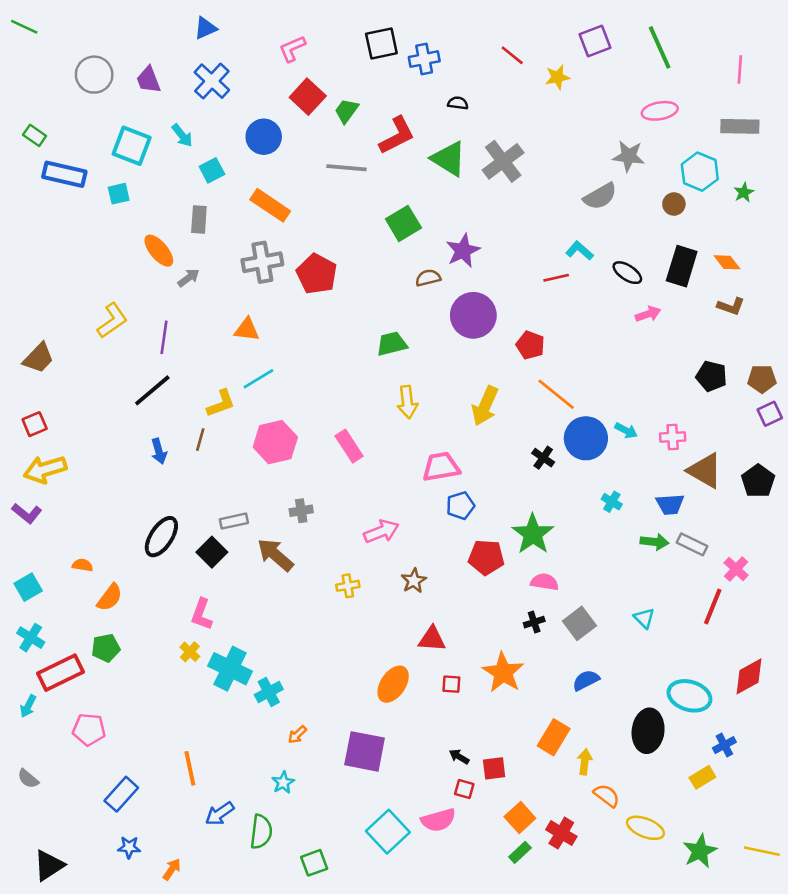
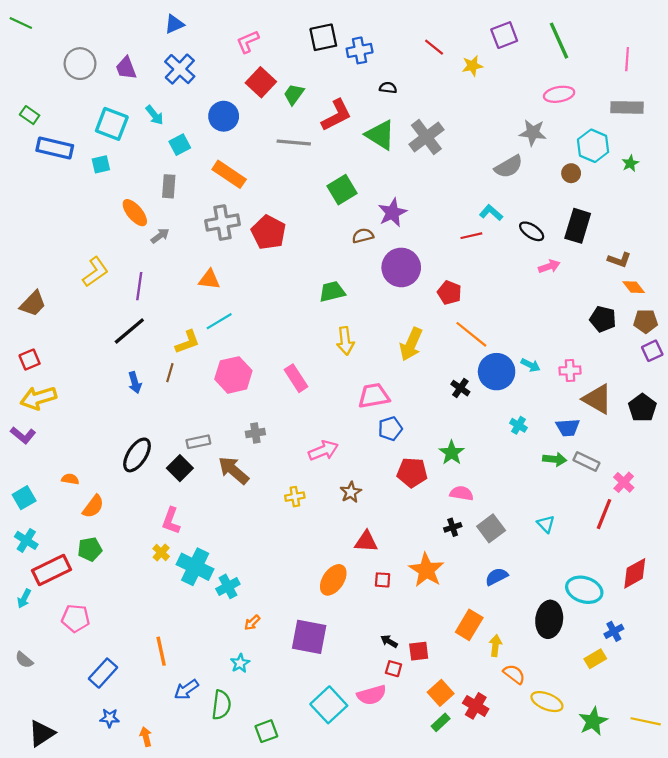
orange diamond: (727, 262) -> (634, 287), moved
green star: (533, 534) -> (452, 453), size x0.7
orange arrow: (172, 869) -> (146, 737), turned -48

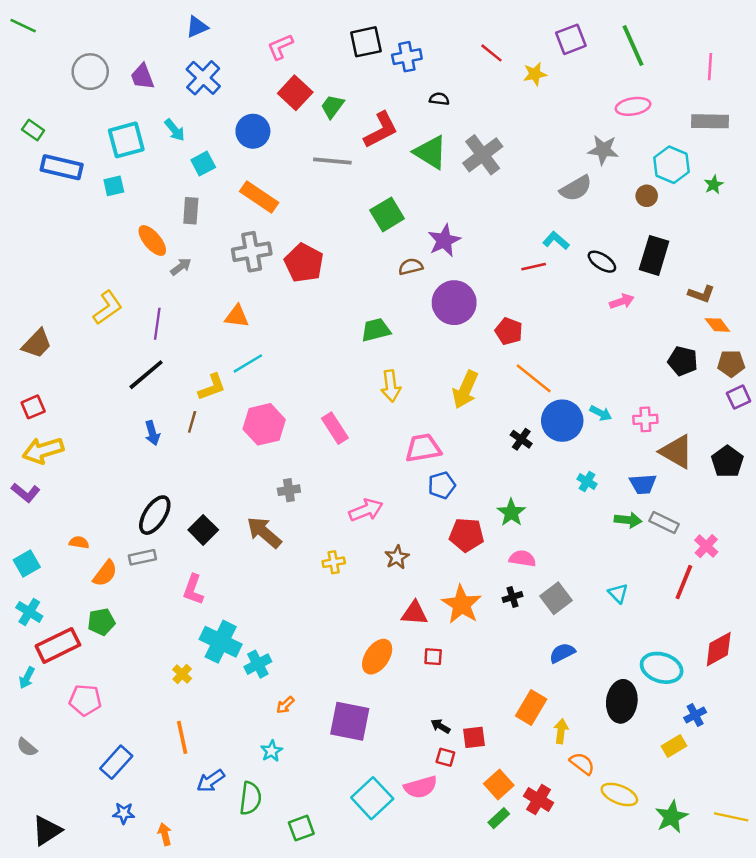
cyan square: (112, 124) -> (126, 140), turned -36
gray rectangle: (198, 442) -> (142, 557), moved
yellow cross: (161, 552) -> (182, 674), moved
orange star: (426, 570) -> (462, 604), moved

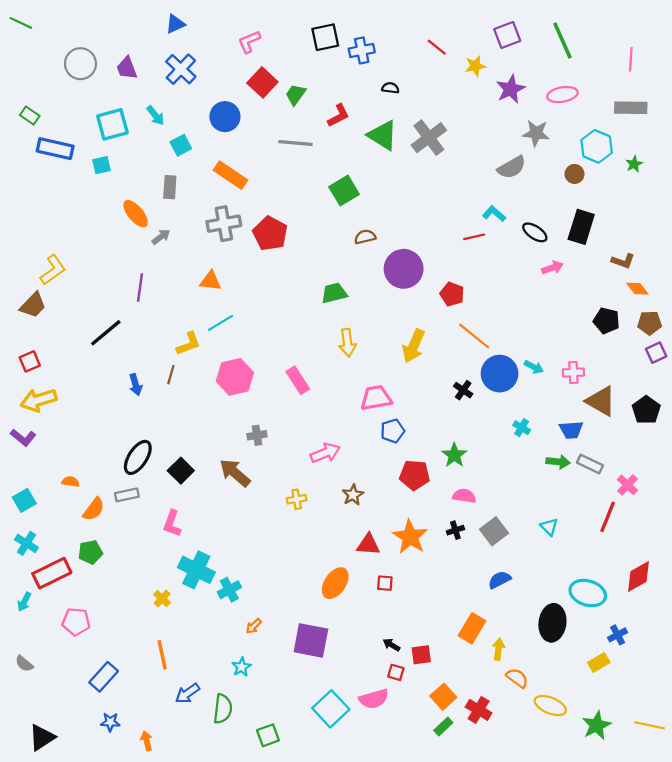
red L-shape: (381, 130) -> (339, 116), size x0.7
purple star: (444, 241) -> (511, 89), moved
yellow L-shape: (108, 308) -> (53, 270), moved
black line: (146, 375) -> (106, 333), moved

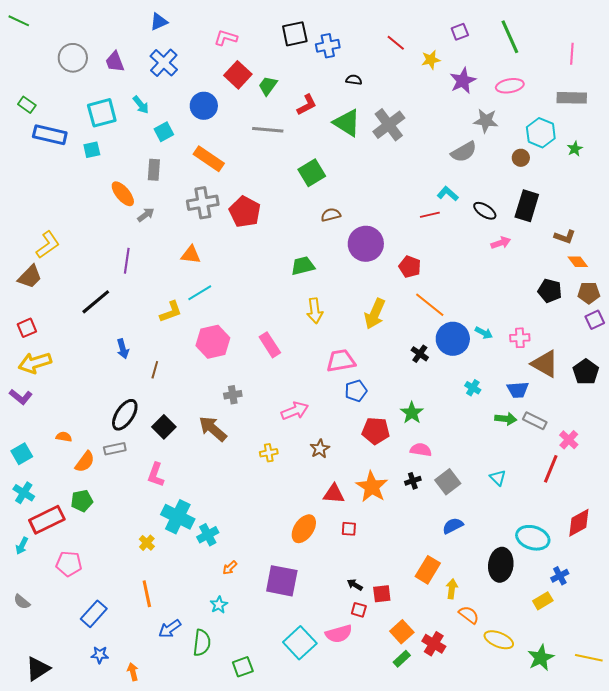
purple square: (507, 35) -> (460, 32), size x0.7
pink L-shape: (249, 42) -> (226, 38), turned 40
brown line: (171, 375) -> (155, 370), moved

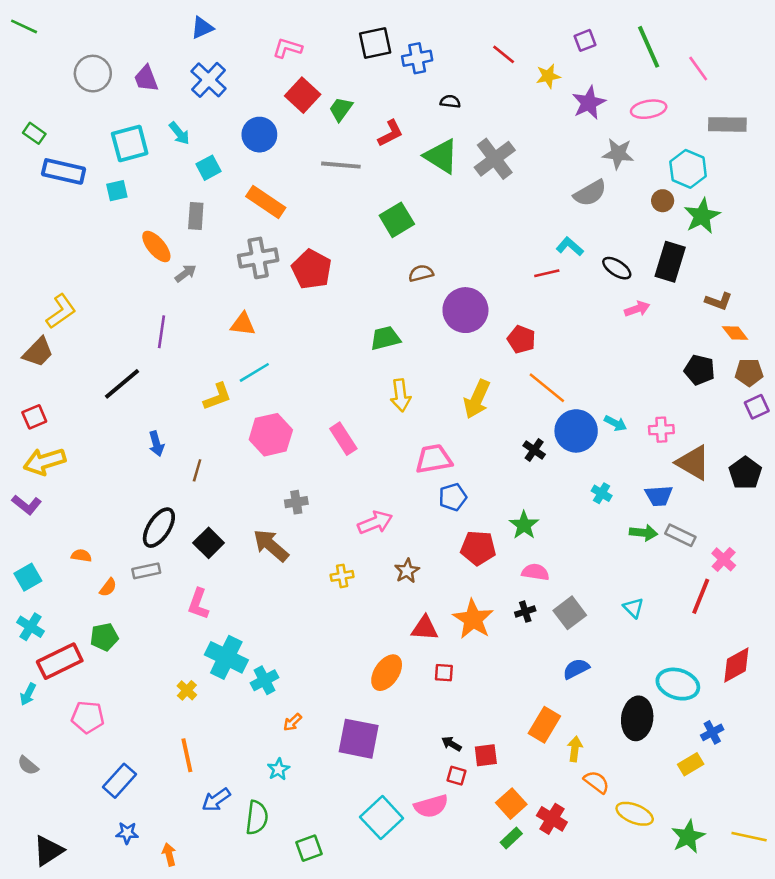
pink line: (572, 54) -> (698, 68), moved, turned -40
green star: (575, 149) -> (702, 216), moved, size x1.8
orange semicircle: (85, 462) -> (108, 587), size x0.7

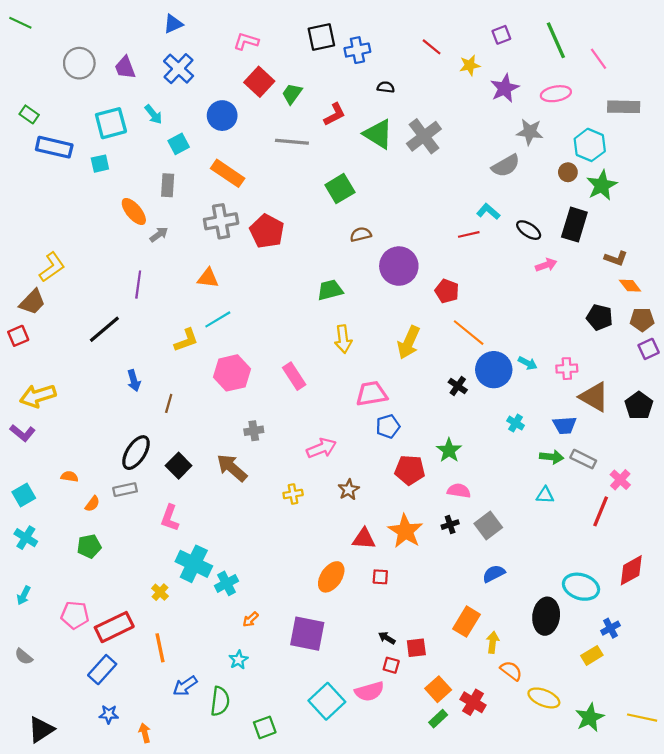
red square: (34, 417) -> (18, 336), moved
cyan triangle: (633, 608) -> (545, 495), moved, turned -42
red rectangle: (60, 661) -> (114, 627), moved

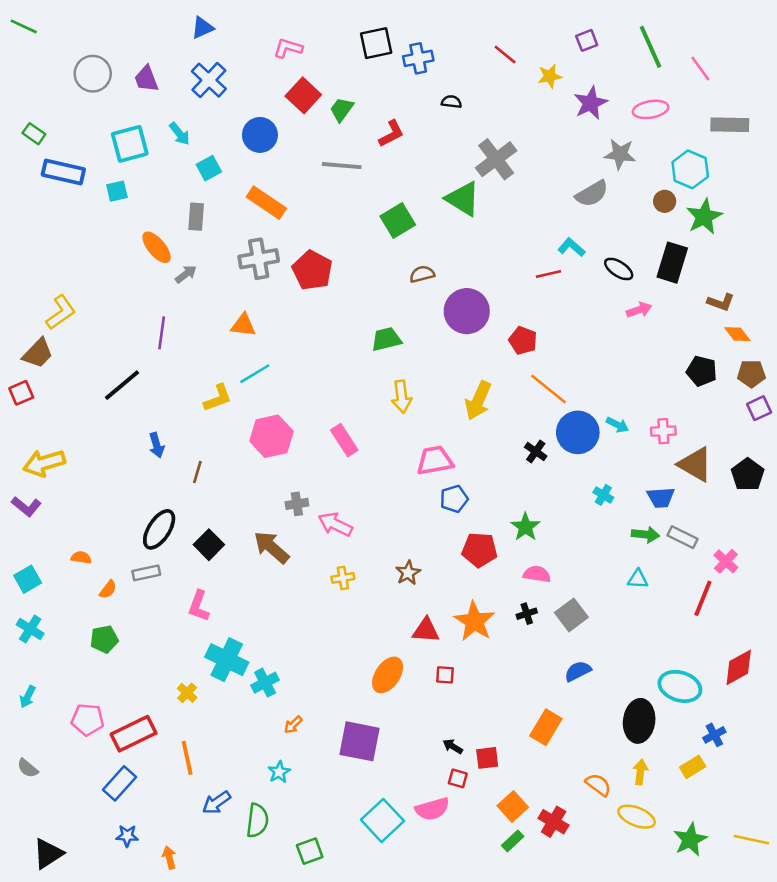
green triangle: (378, 134) -> (463, 199), moved
pink arrow: (321, 448) -> (335, 524), moved, turned -132
yellow arrow: (493, 642) -> (640, 772), moved

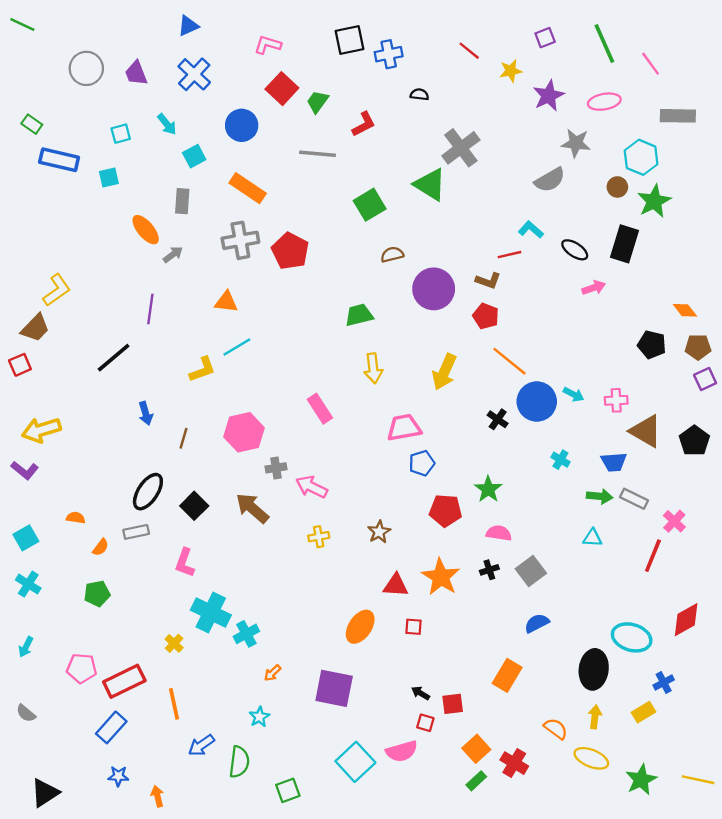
cyan square: (130, 144) -> (121, 134), size x0.6
brown L-shape: (721, 302) -> (488, 281), moved
pink hexagon: (271, 436) -> (244, 432), moved

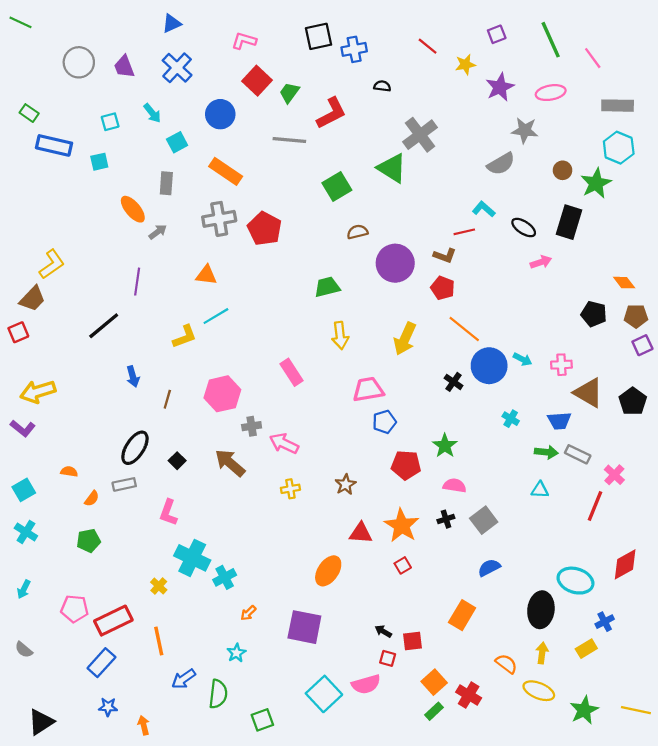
red L-shape: (364, 124) -> (331, 113), size x1.4
cyan hexagon: (641, 157) -> (619, 148), moved
black square: (194, 506) -> (177, 461), size x0.7
red square: (414, 627) -> (403, 565), moved, turned -35

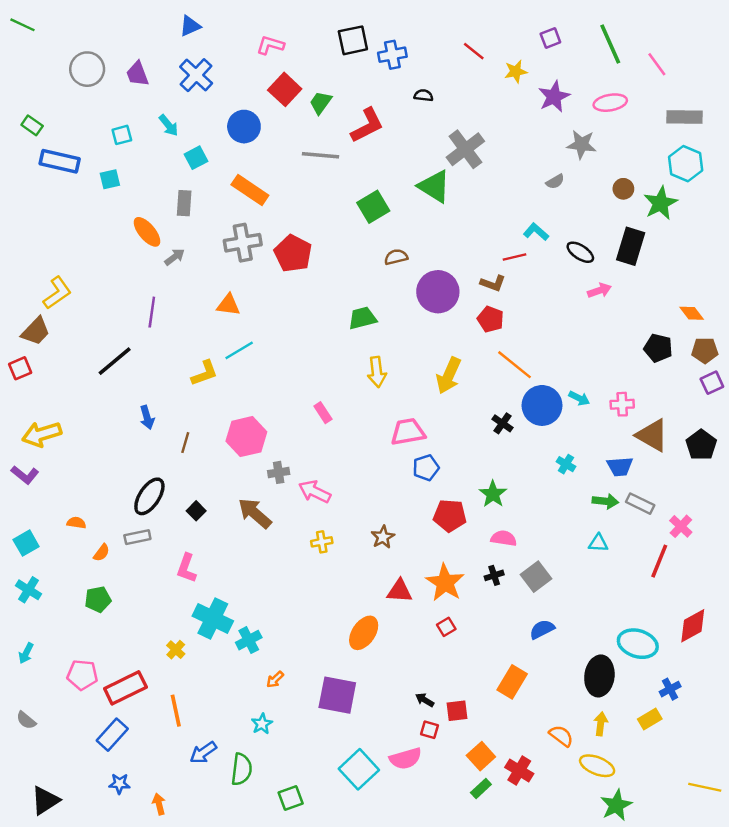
gray semicircle: (501, 164) -> (555, 182), size x0.6
pink rectangle: (292, 372) -> (323, 413), size x0.7
green star: (584, 710) -> (616, 805), moved

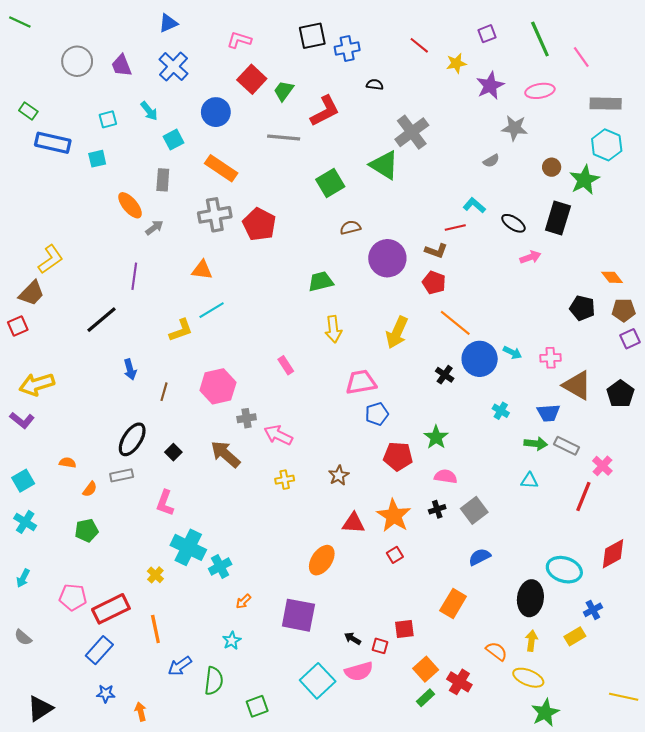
black arrow: (425, 700) -> (352, 638), moved

